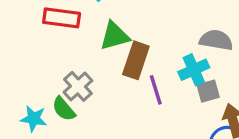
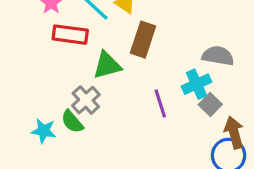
green triangle: (115, 36) -> (107, 65), moved
brown rectangle: (136, 60) -> (143, 40), moved
gray square: (208, 91) -> (210, 105), turned -30

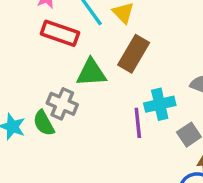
cyan cross: (197, 84) -> (160, 104), moved
gray cross: (86, 100) -> (62, 104), turned -36

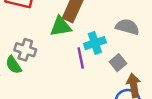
green triangle: (91, 73) -> (61, 26), moved

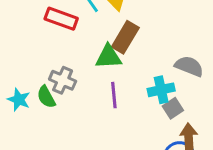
cyan cross: (95, 43) -> (161, 90), moved
purple line: (81, 58) -> (114, 95), moved

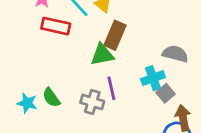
gray cross: (63, 80) -> (92, 102), moved

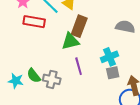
gray semicircle: (175, 54) -> (125, 27), moved
gray square: (166, 93) -> (113, 73), moved, turned 32
gray cross: (92, 102) -> (52, 79), moved

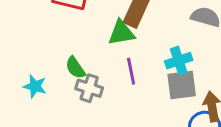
gray square: (113, 73) -> (182, 85), size x1.5
green semicircle: (34, 76) -> (75, 68), moved

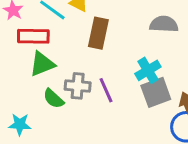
green triangle: (121, 33) -> (42, 64), moved
gray cross: (89, 88) -> (78, 86), moved

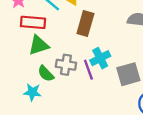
cyan cross: (148, 70) -> (100, 58), moved
cyan star: (20, 124) -> (32, 92), moved

